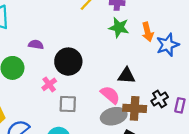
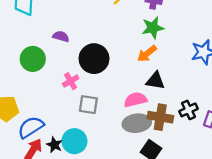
green star: (119, 27) -> (153, 28), turned -30
orange arrow: (148, 32) -> (147, 54), moved, turned 60
pink semicircle: (110, 95) -> (135, 100), turned -60

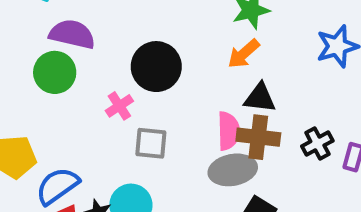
purple semicircle: (61, 36) -> (72, 34), moved, size x1.6
pink semicircle: (135, 100) -> (229, 131), turned 105
brown cross: (160, 117) -> (258, 137), moved

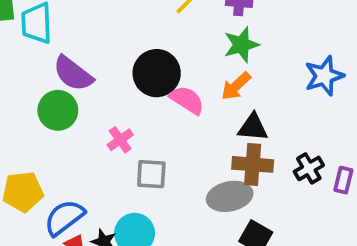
purple semicircle: (72, 34) -> (73, 74), turned -153
black circle: (156, 67) -> (157, 73), moved
pink semicircle: (229, 131) -> (187, 100), moved, turned -54

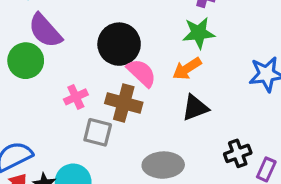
black triangle: (253, 127) -> (195, 108), turned -36
brown cross: (253, 164) -> (124, 103), moved

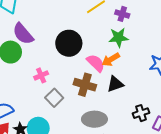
pink semicircle: (141, 73) -> (96, 63), moved
brown cross: (124, 103) -> (85, 85), moved
gray square: (98, 132) -> (54, 98), turned 30

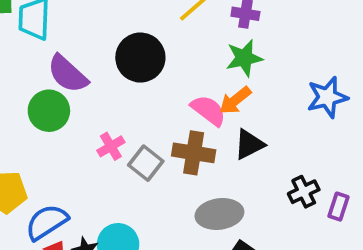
black circle: (69, 43) -> (140, 58), moved
gray square: (54, 98) -> (146, 163), moved

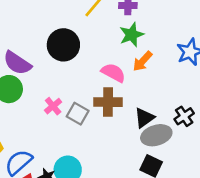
orange arrow: (235, 100) -> (142, 61), moved
black triangle: (249, 144) -> (144, 118), moved
gray ellipse: (219, 214) -> (156, 135), moved

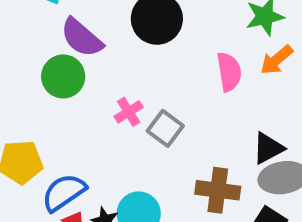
pink semicircle: (113, 73) -> (229, 72), turned 45
brown cross: (108, 102) -> (218, 190), moved

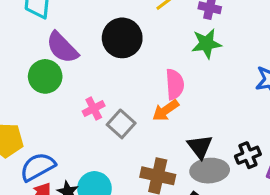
orange arrow: (277, 60) -> (166, 110), moved
black triangle: (268, 148) -> (200, 147), turned -44

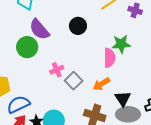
black circle: (122, 38) -> (78, 26), size x0.7
green star: (206, 44) -> (121, 44), moved
orange arrow: (166, 110) -> (101, 84), moved

